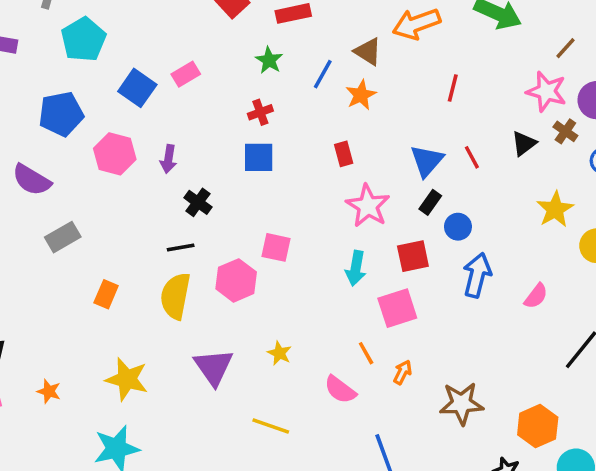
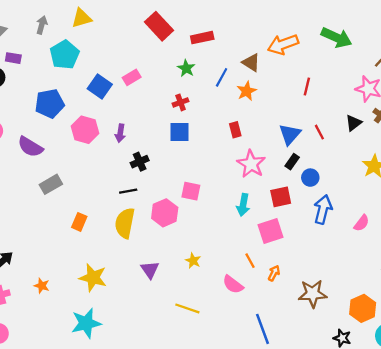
black cross: (198, 202) -> (140, 162), turned 30
purple triangle: (214, 367) -> (150, 270), size x0.7

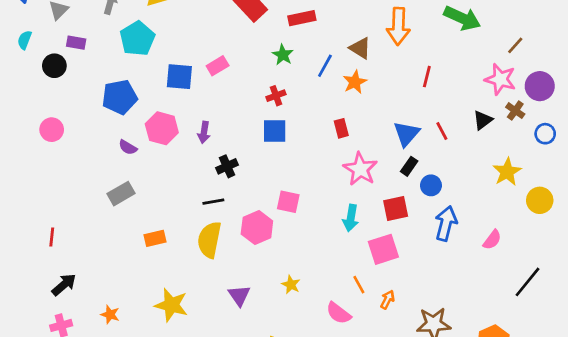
orange arrow: (283, 44) -> (398, 26), turned -68
blue square: (100, 86) -> (179, 77), turned -30
purple semicircle: (30, 147) -> (128, 147), moved, size x0.6
orange rectangle: (79, 222) -> (155, 238), turned 54

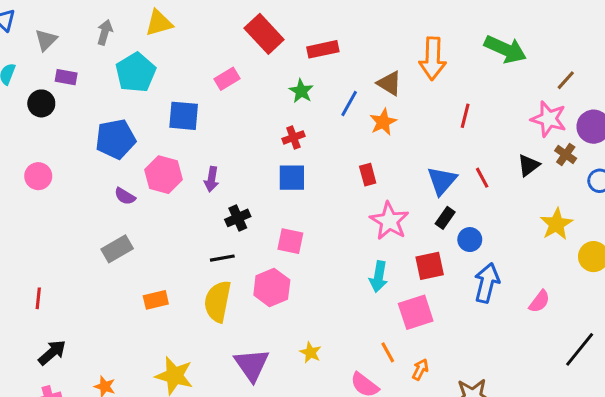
pink rectangle: (218, 66) -> (227, 79), moved
pink square: (288, 202) -> (290, 241), moved
purple triangle: (239, 295) -> (252, 365), size x1.4

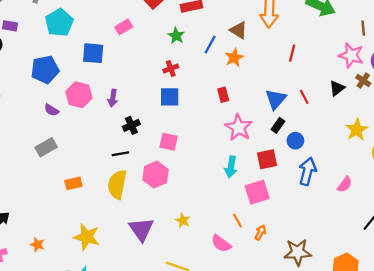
brown line: (566, 80) -> (363, 28), turned -48

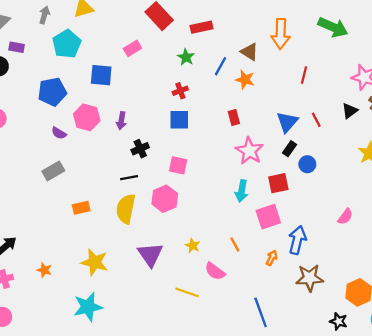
orange star: (234, 58) -> (245, 80), turned -30
blue arrow: (307, 171) -> (297, 240), moved
pink semicircle: (345, 184) -> (345, 217), moved
orange line: (237, 221) -> (235, 244), moved
pink semicircle: (221, 243) -> (215, 271), moved

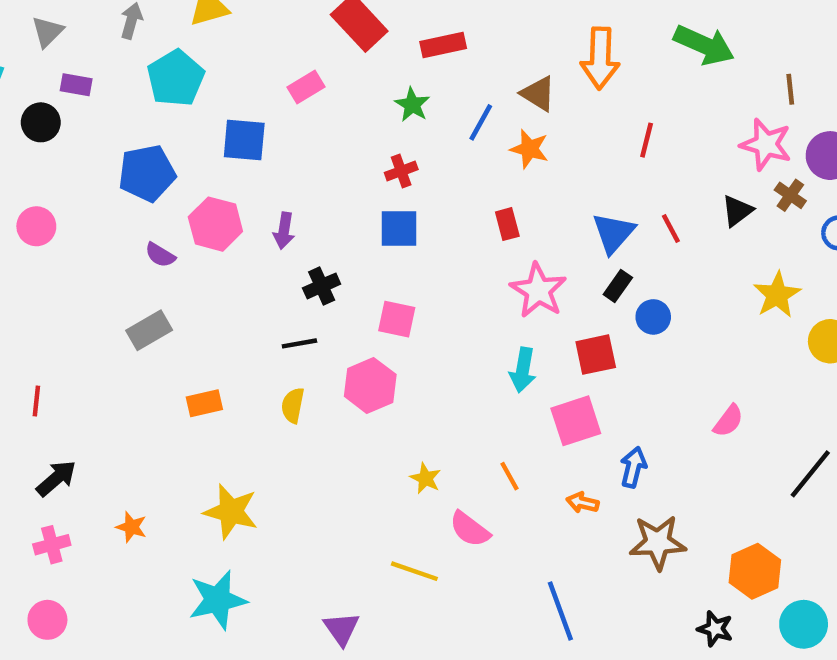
yellow semicircle: (126, 209) -> (293, 405), size x0.6
blue arrow: (297, 240) -> (633, 467), size x0.7
purple triangle: (150, 254) -> (341, 629), moved, size x0.7
orange arrow: (272, 258) -> (582, 503), turned -104

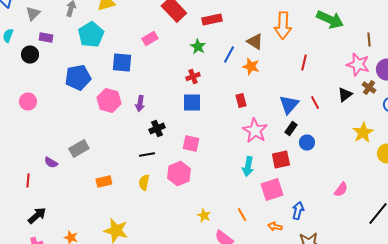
purple semicircle: (160, 255) -> (51, 162), moved

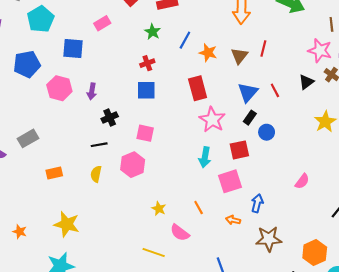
brown triangle: (255, 42) -> (239, 56), moved, turned 36
red rectangle: (241, 100) -> (198, 88), size x1.6

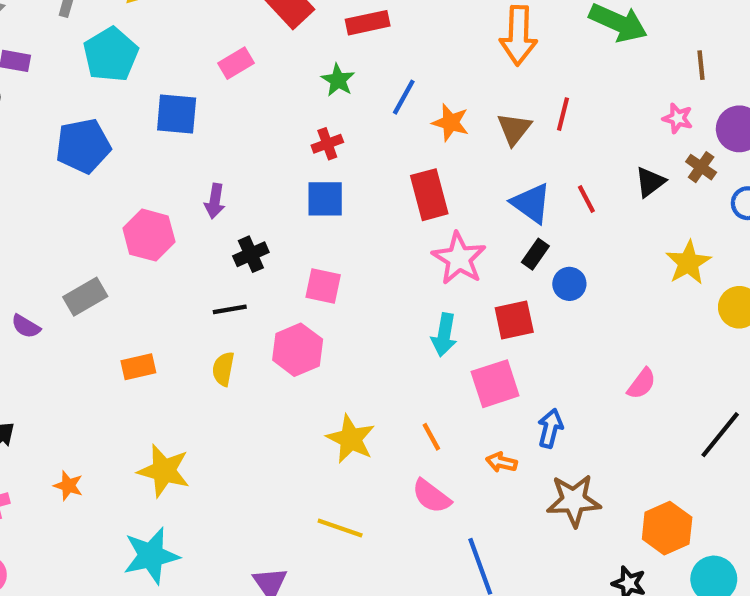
pink star: (320, 51) -> (678, 118), size x0.6
pink hexagon: (59, 88) -> (149, 235), moved
blue triangle: (248, 92) -> (531, 203), turned -35
yellow star: (159, 209) -> (351, 439), size x1.6
pink semicircle: (180, 233) -> (431, 496), moved

